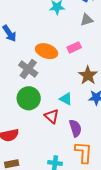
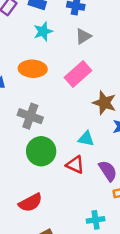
pink rectangle: (74, 47) -> (78, 74), size x1.5
orange ellipse: (47, 51) -> (33, 69), moved

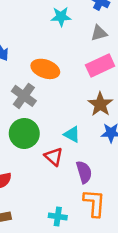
orange ellipse: (33, 69) -> (45, 69), moved
pink rectangle: (78, 74) -> (100, 66), moved

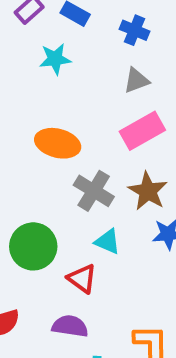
cyan star: (61, 17) -> (55, 59), moved
gray cross: (24, 96) -> (94, 191), moved
purple semicircle: (84, 172) -> (70, 326), moved, turned -60

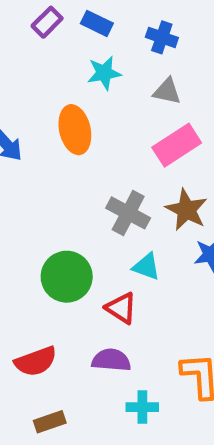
cyan star: (55, 59) -> (104, 73), moved
gray triangle: (136, 80) -> (167, 91), turned 36
orange ellipse: (58, 143) -> (75, 130), moved, turned 66

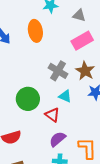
purple semicircle: (111, 360) -> (58, 139), moved, turned -48

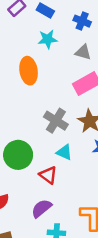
purple semicircle: (58, 139) -> (42, 208), moved

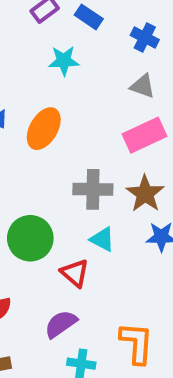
cyan star: (48, 39) -> (64, 61), moved
orange ellipse: (29, 71) -> (44, 129), moved, turned 35
gray cross: (56, 121) -> (93, 189), turned -35

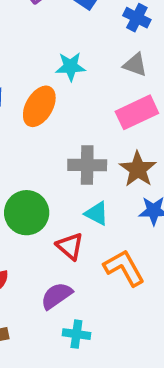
cyan star: (64, 61) -> (71, 67), moved
orange L-shape: (137, 343) -> (124, 268), moved, turned -33

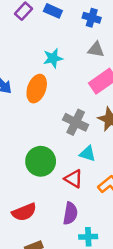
gray cross: (87, 165) -> (76, 122), turned 35
purple semicircle: (56, 296) -> (70, 213), turned 145

